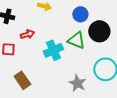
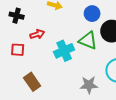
gray star: (77, 83) -> (89, 85), turned -30

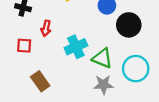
red arrow: (37, 34) -> (46, 28), turned 120
green triangle: (88, 40) -> (102, 58), moved

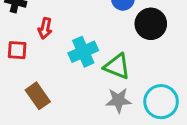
cyan circle: (136, 69) -> (161, 102), moved

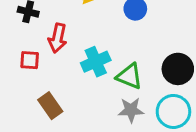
black circle: (151, 24) -> (178, 69), moved
red arrow: (45, 28) -> (58, 38), size x1.4

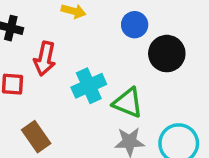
black circle: (178, 69) -> (167, 54), moved

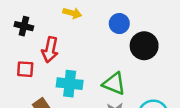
cyan cross: (89, 86) -> (70, 84), moved, turned 30

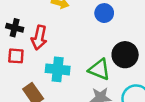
black cross: (24, 26) -> (15, 28), moved
black circle: (144, 46) -> (125, 55), moved

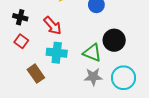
red arrow: (39, 38) -> (53, 26), moved, turned -54
red square: (16, 56) -> (21, 41), turned 32

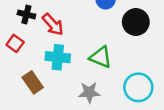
black cross: (20, 17) -> (26, 14), moved
black circle: (114, 40) -> (136, 22), moved
gray star: (93, 77) -> (89, 92), moved

